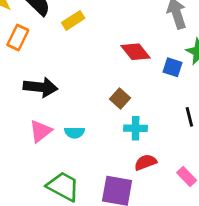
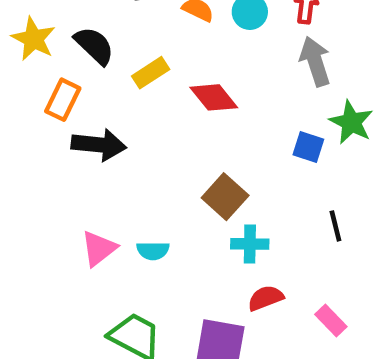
red diamond: (136, 52) -> (214, 97), moved
black arrow: (40, 87) -> (99, 145), moved
brown square: (120, 98) -> (225, 197), size x1.4

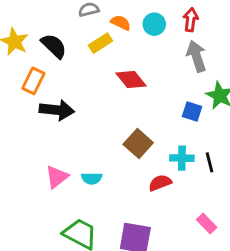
yellow rectangle: (151, 73) -> (100, 43), moved
cyan cross: (250, 244) -> (182, 158), moved
red semicircle: (266, 298) -> (160, 183), moved

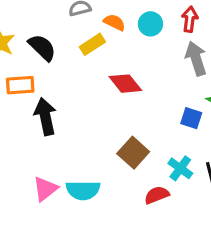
orange rectangle: (33, 81) -> (20, 85), turned 60
black arrow: (57, 110) -> (45, 117), turned -108
cyan cross: (182, 158) -> (180, 168), turned 35
cyan semicircle: (92, 178) -> (83, 190), size x1.5

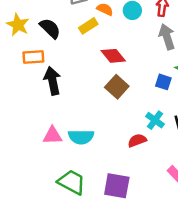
brown square: (133, 153) -> (117, 87), moved
pink triangle: (45, 189) -> (52, 136), turned 36

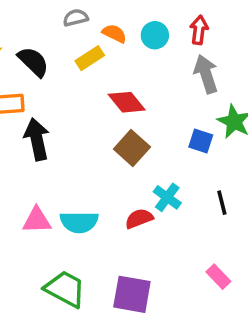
cyan cross: (155, 120) -> (167, 197), moved
red semicircle: (137, 140) -> (139, 218), moved

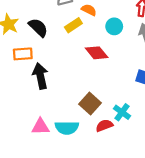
cyan circle: (155, 35) -> (114, 26), moved
brown square: (132, 148) -> (90, 103), moved

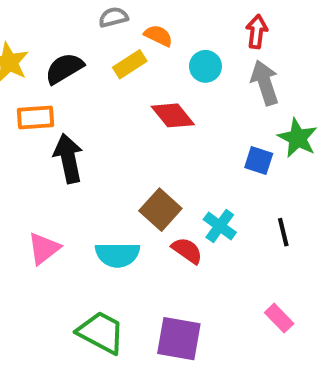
black semicircle: (38, 27) -> (64, 68), turned -75
red semicircle: (104, 126) -> (187, 251), turned 56
pink triangle: (40, 127) -> (44, 248), moved, turned -36

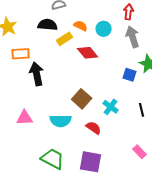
orange semicircle: (158, 36) -> (81, 26), moved
yellow rectangle: (130, 64) -> (65, 39), moved
black semicircle: (64, 68) -> (48, 25), moved, turned 36
pink triangle: (44, 248) -> (25, 118), turned 36
red semicircle: (187, 251) -> (94, 128), moved

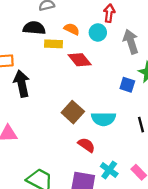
red arrow: (129, 12) -> (109, 13), moved
yellow rectangle: (65, 39) -> (53, 44), turned 35
cyan cross: (111, 107) -> (109, 170), moved
cyan semicircle: (61, 121) -> (104, 119), moved

